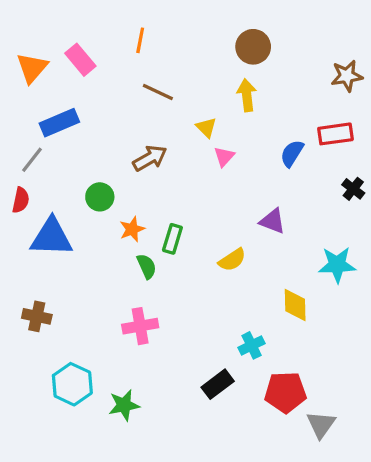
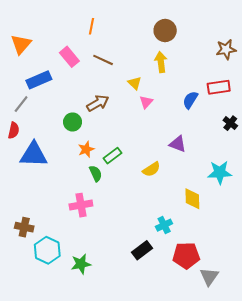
pink rectangle: (80, 60) -> (69, 57), moved
green circle: (100, 197) -> (73, 122), moved
green rectangle: (172, 239) -> (112, 156), turned 36
brown cross: (37, 316) -> (24, 227), moved
pink cross: (140, 326) -> (81, 205), moved

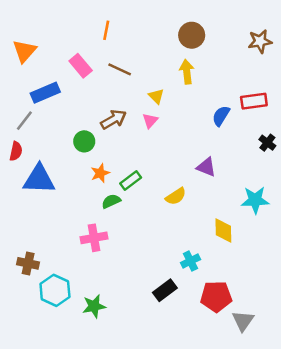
brown star: (226, 49) -> (260, 41), moved
pink triangle: (146, 102) -> (150, 121), moved
green semicircle: (96, 174) -> (111, 201), turned -91

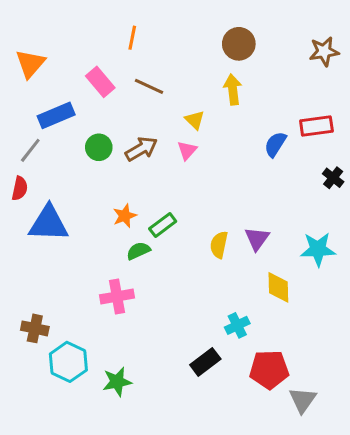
green circle: (84, 141) -> (99, 147), moved
purple triangle: (206, 167) -> (257, 239), moved, turned 45
yellow semicircle: (176, 196) -> (219, 245), turned 135

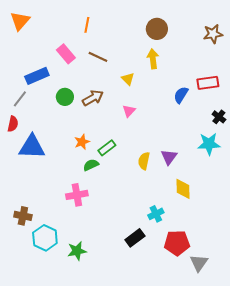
orange triangle: (30, 64) -> (20, 21), moved
pink triangle: (187, 150) -> (129, 111), moved
cyan star: (318, 249) -> (209, 144), moved

